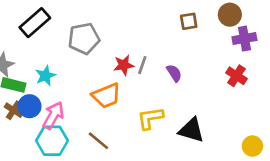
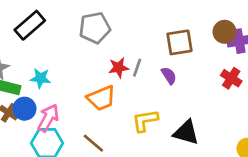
brown circle: (230, 15) -> (225, 32), moved
brown square: (189, 21) -> (180, 42), moved, size x1.5
gray pentagon: (84, 39) -> (95, 28), moved
cyan star: (45, 76) -> (40, 78), turned 30

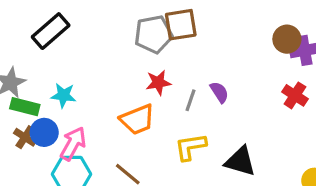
gray pentagon: (95, 28) -> (153, 34), moved
brown square: (180, 42) -> (181, 25), moved
gray line: (137, 68) -> (190, 100), moved

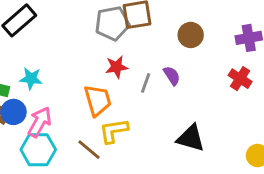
brown circle: (287, 39) -> (191, 35), moved
orange trapezoid: (137, 120) -> (98, 100), turned -84
yellow L-shape: (190, 147) -> (114, 131), moved

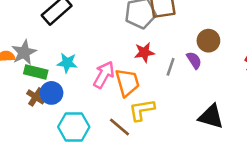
brown circle: (191, 35) -> (208, 41), moved
pink arrow: (40, 122) -> (104, 75), moved

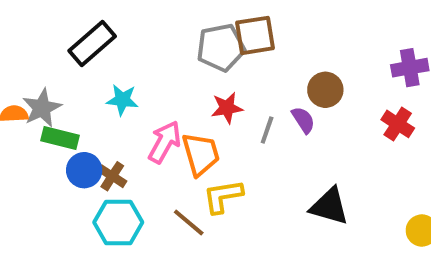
cyan star: (67, 63) -> (122, 100), moved
brown cross: (36, 97) -> (112, 176), moved

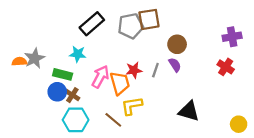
black rectangle: (92, 44) -> (92, 24), moved
brown circle: (325, 90) -> (177, 44), moved
red star: (227, 108) -> (134, 70), moved
green rectangle: (60, 138) -> (63, 74), moved

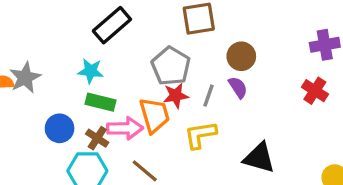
gray pentagon: (131, 26) -> (171, 66), moved, turned -30
green rectangle: (63, 74) -> (100, 102), moved
pink arrow: (100, 77) -> (125, 128), moved, turned 60
brown cross: (72, 95) -> (97, 138), moved
yellow L-shape: (132, 106) -> (200, 135), moved

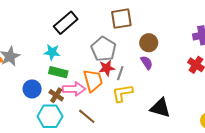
gray line: (209, 96) -> (120, 73), moved

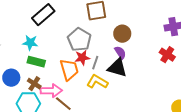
pink arrow: (74, 89) -> (51, 91), moved
yellow L-shape: (122, 93) -> (97, 82), turned 40
black triangle: (160, 108) -> (117, 68), moved

